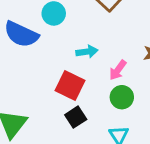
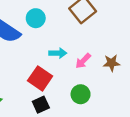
pink arrow: (118, 70) -> (83, 61), moved

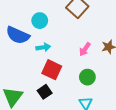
cyan arrow: (58, 53) -> (43, 47), moved
black square: (41, 105) -> (45, 92), moved

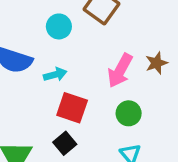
cyan circle: (40, 21) -> (59, 26), moved
pink arrow: (85, 49) -> (120, 71), size x1.5

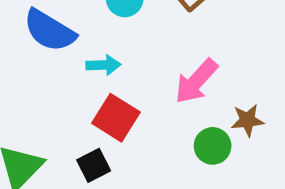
brown star: (156, 63) -> (247, 120), moved
green circle: (129, 113) -> (213, 146), moved

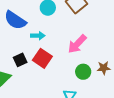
brown star: (247, 120) -> (104, 68), moved
black square: (94, 165) -> (20, 60), moved

